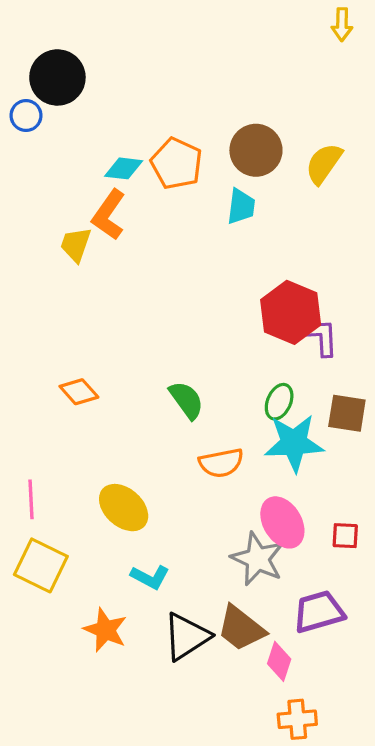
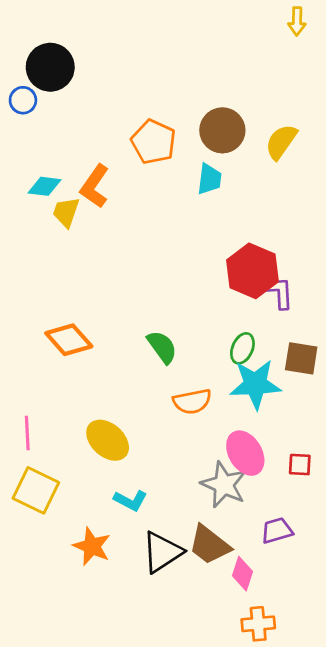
cyan diamond: (124, 168) -> (44, 186), moved
orange diamond: (79, 392) -> (69, 340), size x1.4
purple trapezoid: (319, 612) -> (277, 531), size x0.7

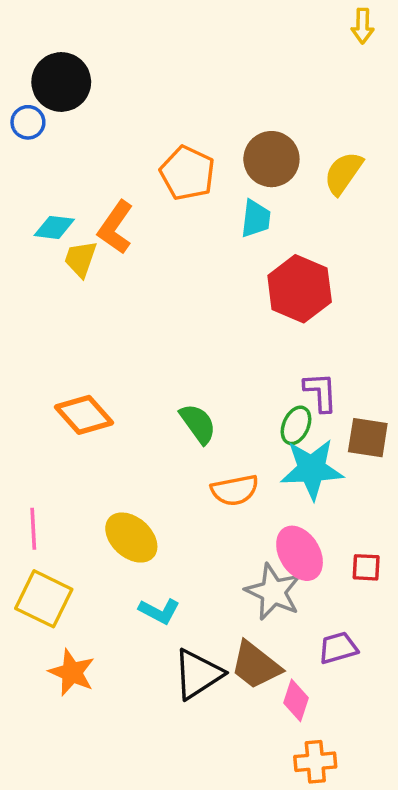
red hexagon: (252, 271) -> (300, 289), moved
purple L-shape: (280, 292) -> (321, 392), moved
orange star: (92, 546) -> (72, 672), moved

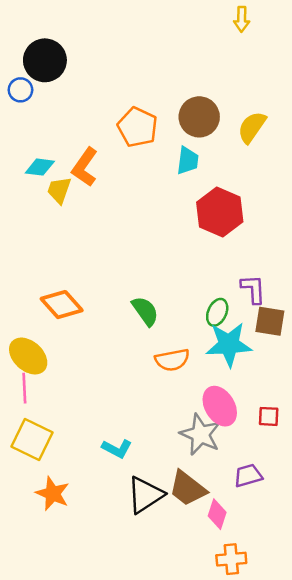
yellow arrow: (363, 26) -> (242, 19), moved
purple L-shape: (321, 392) -> (253, 289), moved
yellow ellipse: (131, 538) -> (28, 356), moved

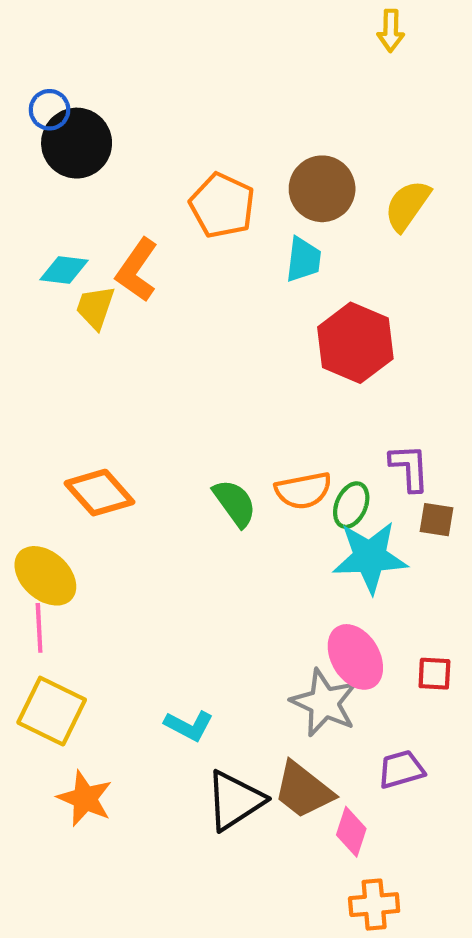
black circle: (45, 60) -> (77, 143), moved
blue circle: (20, 90) -> (50, 110), moved
brown square: (270, 321) -> (437, 520), size x0.7
orange semicircle: (172, 360) -> (303, 491), moved

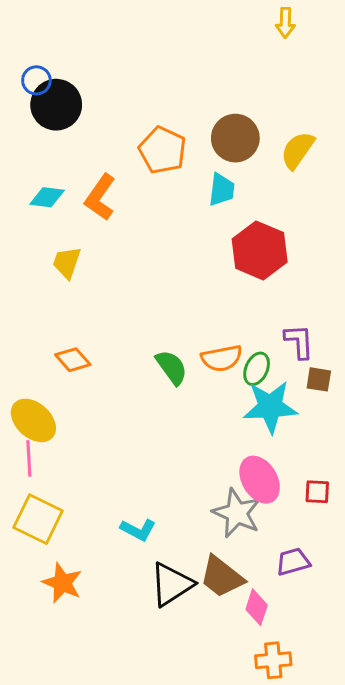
yellow trapezoid: (95, 307) -> (67, 263), moved
orange diamond: (99, 493) -> (73, 360), size x0.7

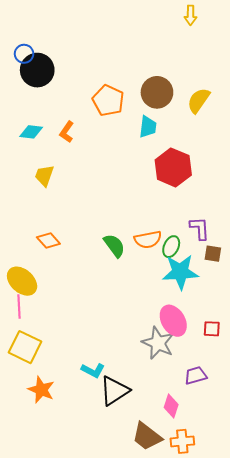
orange L-shape: (100, 197) -> (67, 132), size x0.7
cyan L-shape: (138, 530) -> (93, 370), moved
brown trapezoid: (222, 577) -> (147, 436), moved

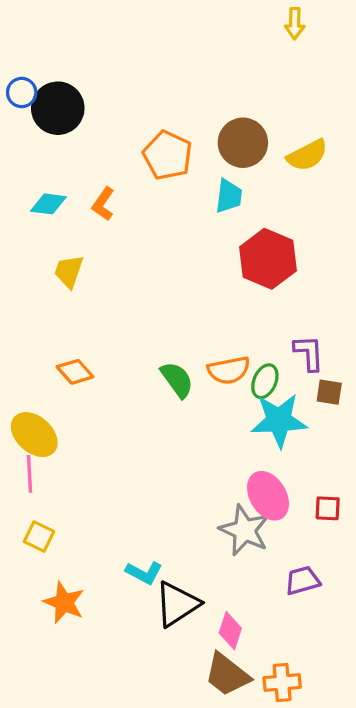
blue circle: (24, 54) -> (22, 92), moved
yellow semicircle: (199, 100) -> (307, 155), turned -152
yellow square: (25, 347) -> (39, 537), size x0.6
pink diamond: (171, 406) -> (230, 631), moved

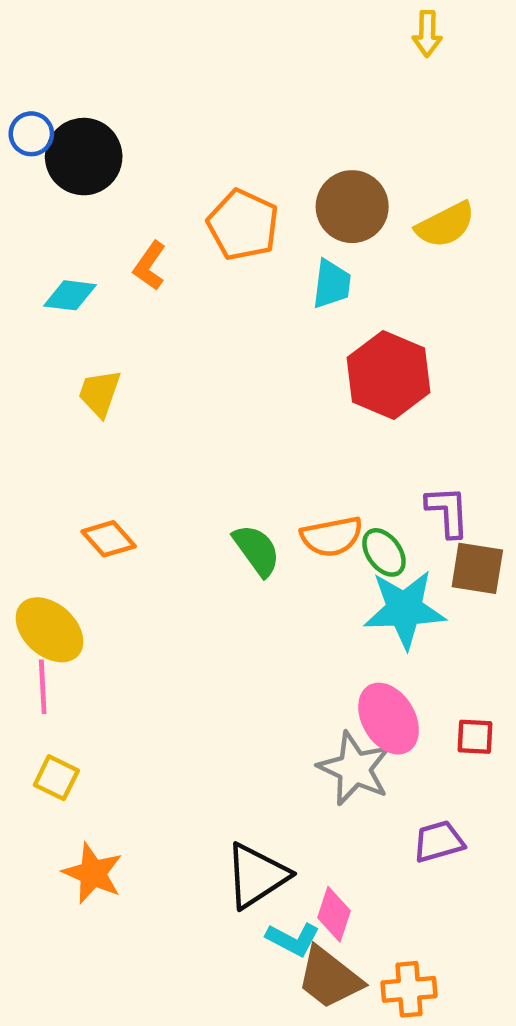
orange L-shape: (103, 204) -> (150, 266), moved
green ellipse: (265, 381) -> (384, 552), turned -60
brown square: (329, 392) -> (477, 568), size x1.4
cyan L-shape: (144, 573) -> (293, 939), moved

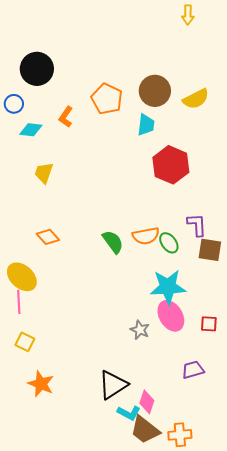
blue circle: (31, 134) -> (14, 104), moved
cyan star: (404, 609) -> (168, 287), moved
gray star: (354, 769) -> (140, 330), moved, size x0.6

